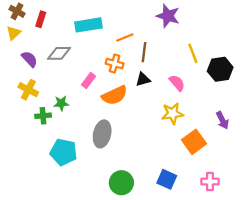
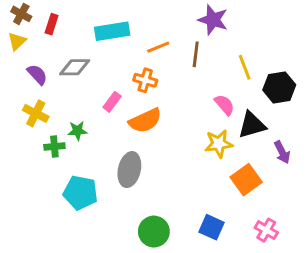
brown line: (144, 52) -> (196, 54), moved
black triangle: (143, 79) -> (252, 125), moved, size x1.5
pink cross: (210, 182) -> (266, 230), turned 30

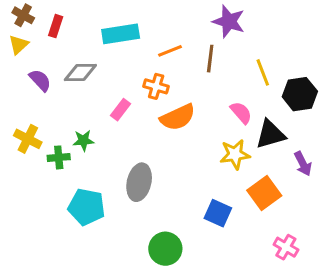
yellow cross: (36, 113) -> (28, 139), moved
orange semicircle: (145, 121) -> (178, 117), moved
blue square: (212, 227) -> (218, 213), moved

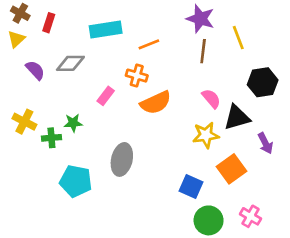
brown line: (210, 59) -> (203, 51), moved
yellow line: (263, 72) -> (238, 38), moved
green circle: (165, 249) -> (209, 220), moved

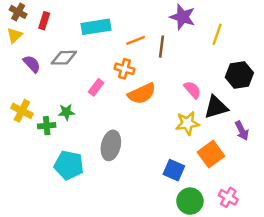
yellow line: (238, 38) -> (217, 34), turned 40
brown line: (203, 51) -> (162, 47), moved

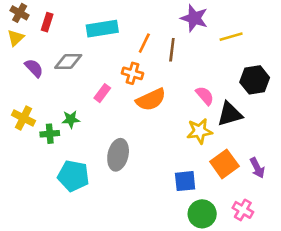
yellow line: (217, 34) -> (231, 37), turned 55
orange line: (136, 40) -> (144, 43), turned -42
purple arrow: (242, 131) -> (257, 168), moved
blue square: (174, 170) -> (185, 181), turned -30

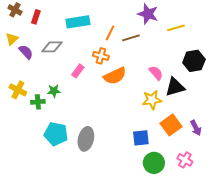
yellow triangle: (16, 38) -> (12, 39), moved
brown line: (172, 50) -> (131, 38), turned 66
gray ellipse: (118, 155) -> (86, 139), moved

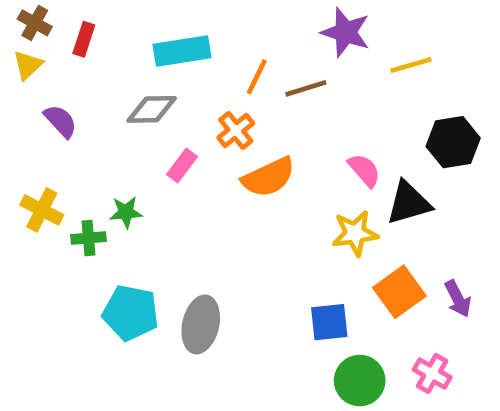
yellow triangle: (12, 39) -> (28, 65), moved
gray diamond: (52, 47) -> (152, 109), moved
orange cross: (101, 56) -> (236, 130), turned 35

